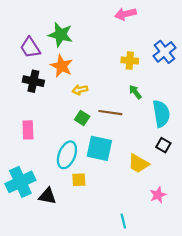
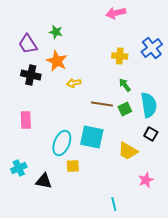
green star: (60, 35) -> (56, 32), size x0.6
green square: (82, 118) -> (125, 109), moved, turned 32
cyan cross: (20, 182) -> (19, 168), size x0.6

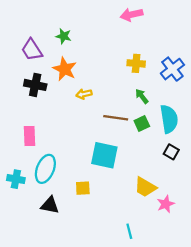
blue cross: (152, 48) -> (172, 69), moved
cyan ellipse: (62, 143) -> (45, 169), moved
yellow trapezoid: (128, 151) -> (145, 187), moved
cyan cross: (19, 168) -> (16, 179), moved, turned 35

